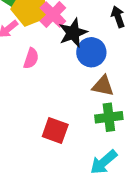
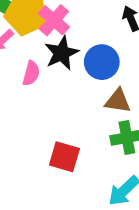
black star: (73, 33) -> (62, 53), moved

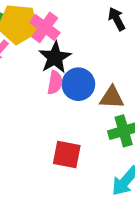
blue circle: (102, 62) -> (78, 84), moved
pink semicircle: (31, 73) -> (55, 83), moved

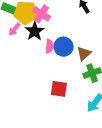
black star: (55, 57) -> (35, 31), moved
brown triangle: (112, 97) -> (84, 53), turned -42

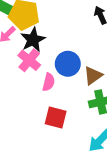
pink cross: (42, 14) -> (29, 60), moved
pink semicircle: (49, 46) -> (49, 82), moved

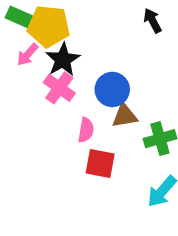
brown triangle: (93, 76) -> (125, 116), moved, turned 30
pink semicircle: (49, 82) -> (86, 130), moved

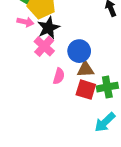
pink arrow: (28, 54) -> (25, 22), turned -126
red square: (100, 163) -> (86, 90), moved

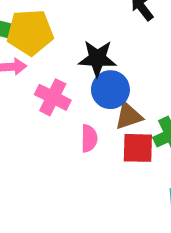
black star: (48, 28) -> (97, 58), moved, turned -30

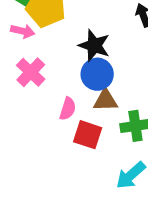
pink cross: (53, 97) -> (31, 72), moved
red square: (138, 148) -> (88, 135), moved

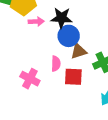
pink arrow: (23, 31) -> (36, 22), moved
pink cross: (31, 72) -> (30, 79), moved

